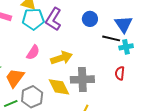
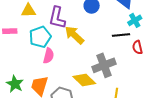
cyan pentagon: (33, 19) -> (40, 37), moved
black line: (111, 38) -> (121, 35), moved
yellow arrow: (62, 58) -> (74, 35), moved, turned -100

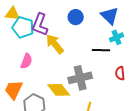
cyan pentagon: (40, 37) -> (23, 27), moved, turned 30
red semicircle: (137, 47) -> (120, 73), moved

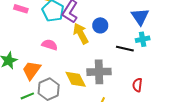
blue circle: (76, 17) -> (100, 25), moved
pink semicircle: (26, 61) -> (50, 45), turned -105
red semicircle: (120, 73) -> (137, 85), moved

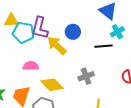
gray cross: (99, 72) -> (86, 76), size x0.7
yellow diamond: (76, 79) -> (52, 85), moved

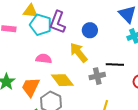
yellow arrow: (57, 45) -> (79, 53), moved
black line: (104, 46) -> (115, 65), moved

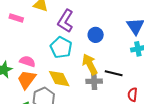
cyan pentagon: (41, 25) -> (61, 48), moved
yellow arrow: (79, 53) -> (90, 64), moved
pink semicircle: (44, 59) -> (27, 61), moved

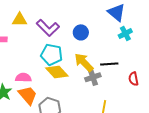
purple L-shape: (65, 21) -> (48, 28), turned -60
orange trapezoid: (27, 79) -> (28, 95), turned 120
yellow diamond: (59, 79) -> (57, 72), moved

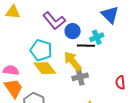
purple L-shape: (48, 28) -> (54, 21), moved
cyan cross: (125, 34) -> (97, 37), moved
black line: (109, 64) -> (86, 46), moved

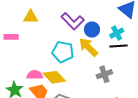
black line: (86, 46) -> (119, 46), moved
yellow arrow: (73, 61) -> (88, 47), moved
yellow diamond: (45, 68) -> (54, 77), moved

